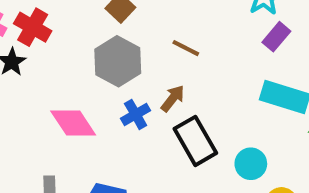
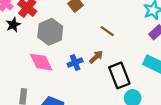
gray hexagon: (118, 61) -> (50, 32), moved
black rectangle: (195, 141) -> (119, 75), moved

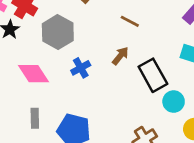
pink diamond: (41, 62) -> (34, 74), moved
blue cross: (75, 63) -> (81, 68), moved

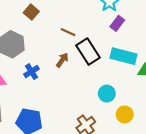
black rectangle: (153, 75) -> (88, 52), moved

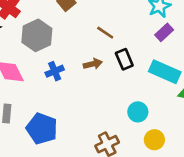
black rectangle: (88, 52) -> (124, 59), size x0.7
brown arrow: (62, 60) -> (93, 64), turned 32

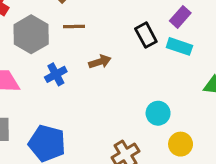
brown line: (105, 33) -> (74, 26), moved, turned -30
black rectangle: (124, 59) -> (146, 35), moved
cyan rectangle: (165, 72) -> (179, 46), moved, size x0.7

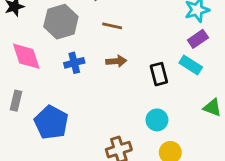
brown line: (74, 26) -> (112, 26), moved
black rectangle: (146, 35) -> (159, 74), moved

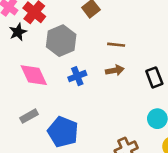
brown line: (112, 26) -> (116, 45), moved
gray rectangle: (16, 101) -> (29, 116), turned 54

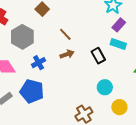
brown line: (116, 45) -> (65, 34), turned 48
blue pentagon: (63, 132) -> (32, 91), moved

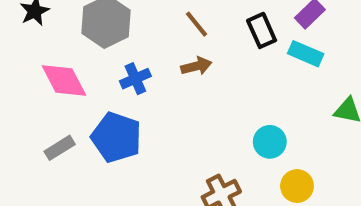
black rectangle: (98, 56) -> (262, 30), moved

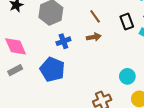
pink diamond: (64, 81) -> (16, 46), moved
gray rectangle: (60, 148) -> (15, 70), moved

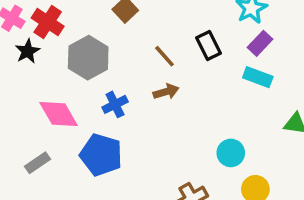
black rectangle: (127, 22) -> (209, 45), moved
pink diamond: (16, 46) -> (59, 114), moved

